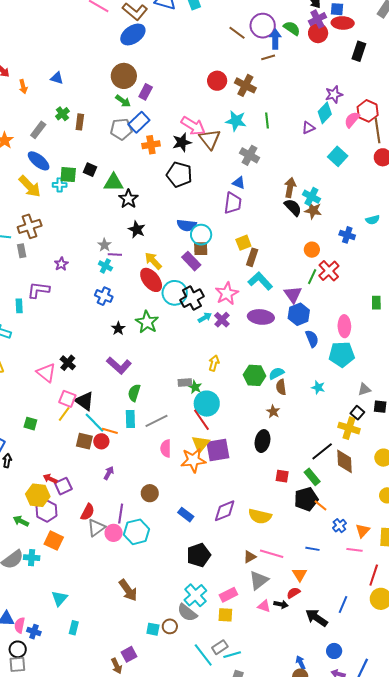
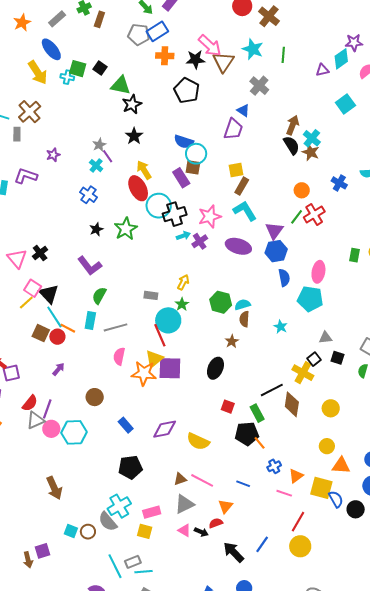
brown cross: (30, 226) -> (30, 112), turned -35
purple line: (115, 255) -> (108, 156), turned 40
green star: (195, 387) -> (182, 304), moved
purple line: (121, 514) -> (47, 409), moved

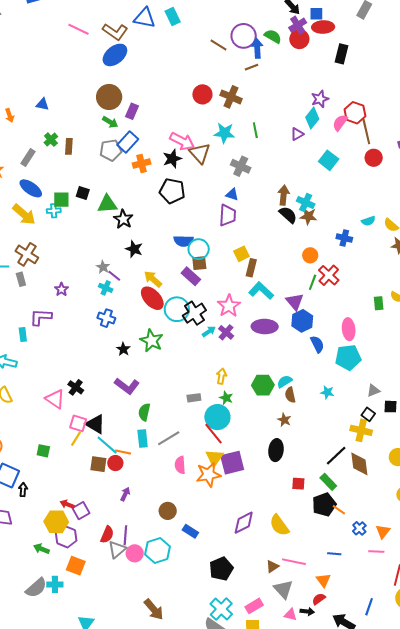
blue rectangle: (126, 425) -> (190, 531), moved
yellow semicircle: (198, 441) -> (279, 525), turned 45
gray triangle: (184, 504) -> (283, 589), turned -30

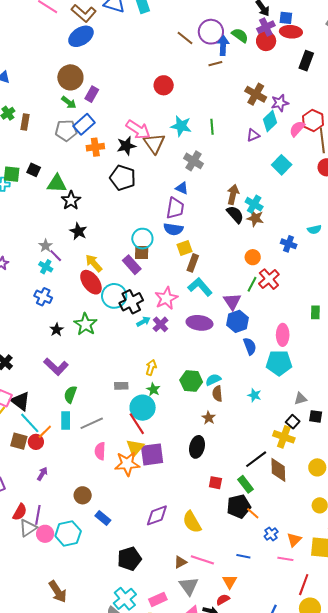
brown cross: (231, 97) -> (256, 94), moved
blue semicircle: (183, 241) -> (173, 229), moved
orange line: (123, 452) -> (45, 432), turned -63

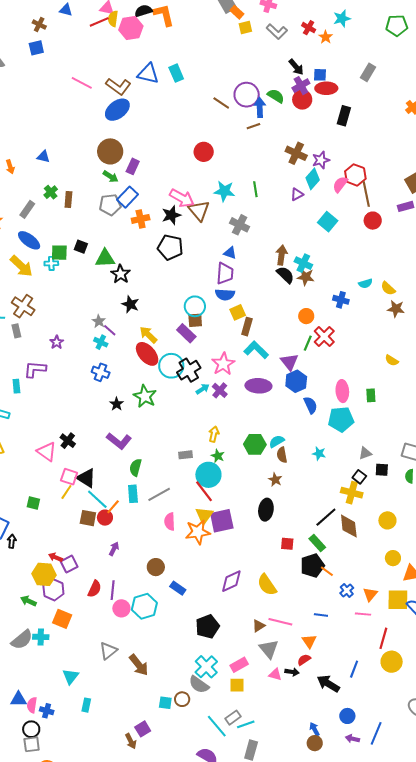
green rectangle: (315, 312) -> (371, 395), moved
gray triangle: (28, 528) -> (108, 651), moved

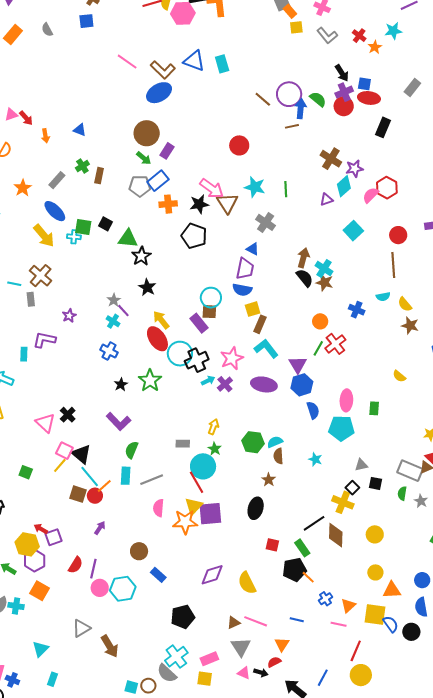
brown line: (366, 194) -> (393, 265), moved

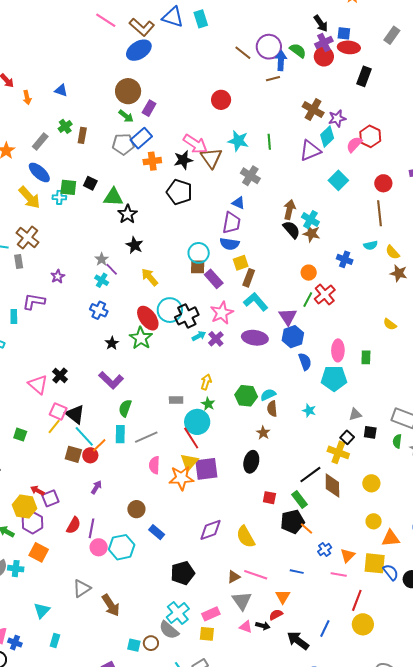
purple triangle: (326, 200) -> (310, 151), size x1.6
purple rectangle: (199, 323) -> (214, 279), moved
red ellipse: (157, 339) -> (148, 318), moved

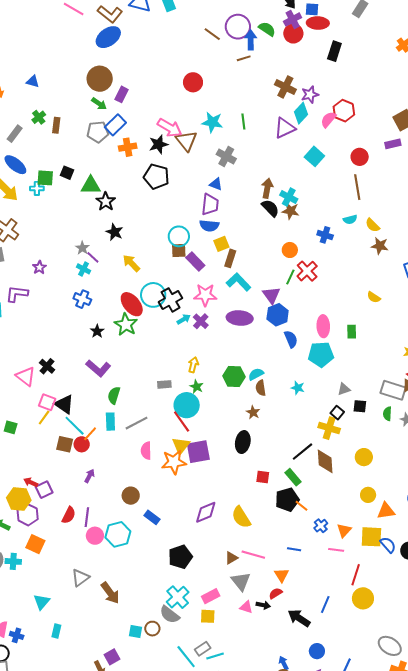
pink star: (222, 313) -> (205, 295), turned 30

